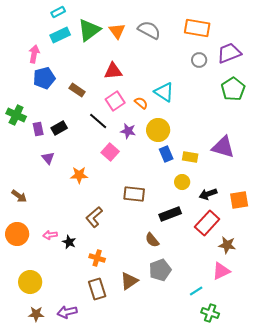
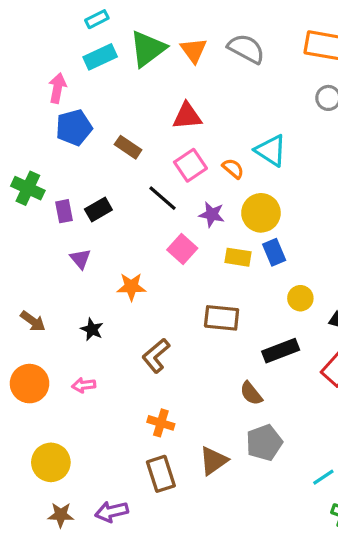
yellow rectangle: (190, 157) -> (238, 257), moved
black star: (69, 242) -> (92, 329), moved

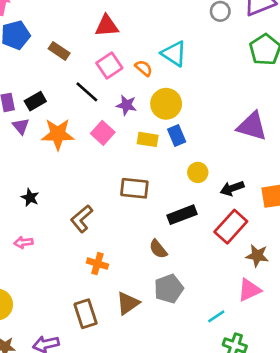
purple triangle: (80, 259) -> (21, 126), moved
orange star: (131, 287) -> (58, 134), moved, size x1.4
orange cross: (161, 423) -> (97, 264), moved

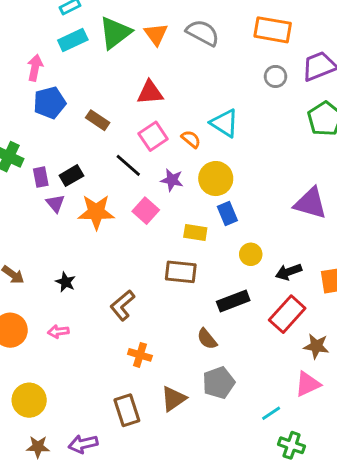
yellow rectangle: (148, 139) -> (195, 232), moved

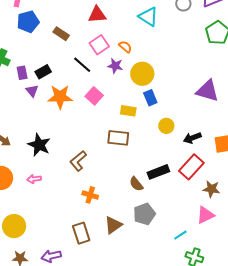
cyan triangle: (224, 123) -> (148, 17), moved
purple star: (172, 180) -> (115, 66), moved
black star: (66, 282) -> (39, 145), size x1.6
black rectangle: (233, 301) -> (158, 172), moved

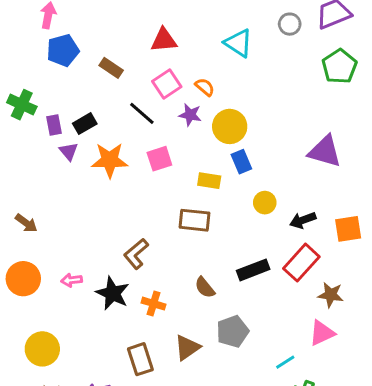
pink square: (94, 96) -> (159, 159), turned 30
black star: (39, 145) -> (113, 293), moved
brown semicircle: (136, 184) -> (205, 287), moved

